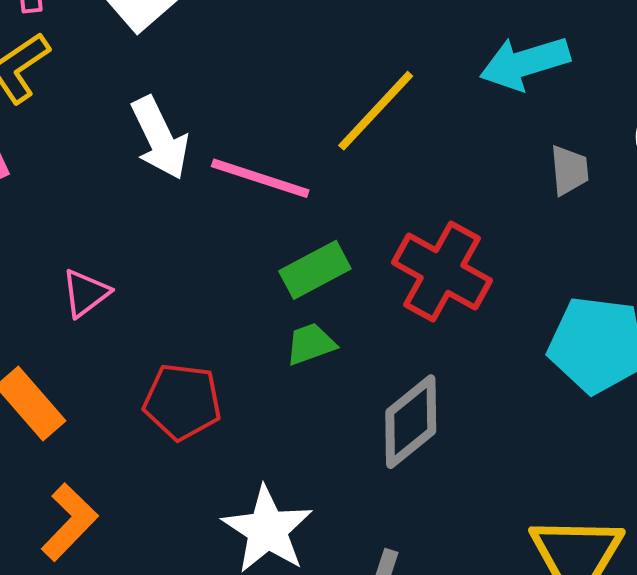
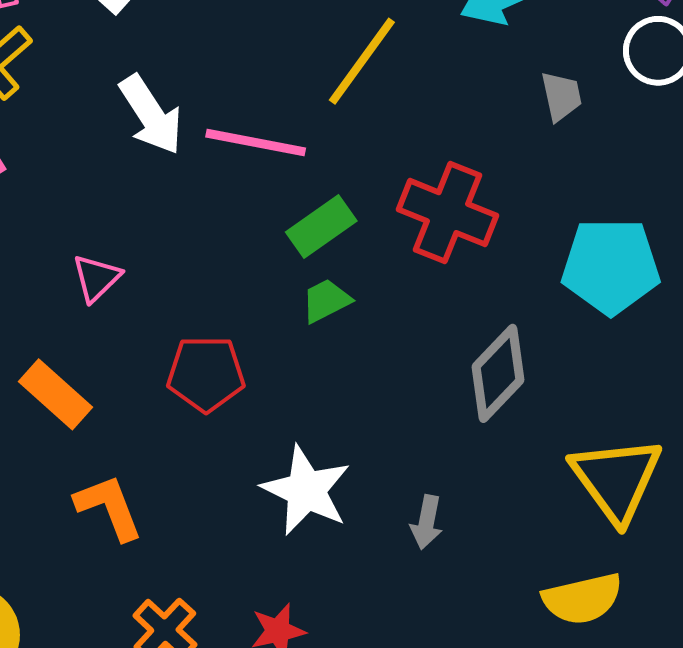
gray diamond: (411, 422) -> (498, 373), moved
orange L-shape: (69, 522) -> (109, 507), turned -58

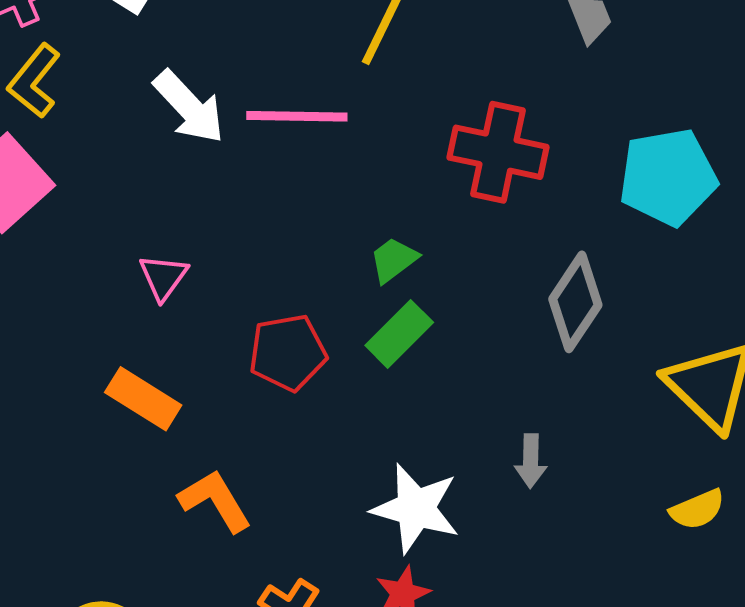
green rectangle: (321, 227) -> (399, 334), moved
white star: (306, 490) -> (416, 508), moved
yellow semicircle: (582, 599) -> (697, 509), size x0.7

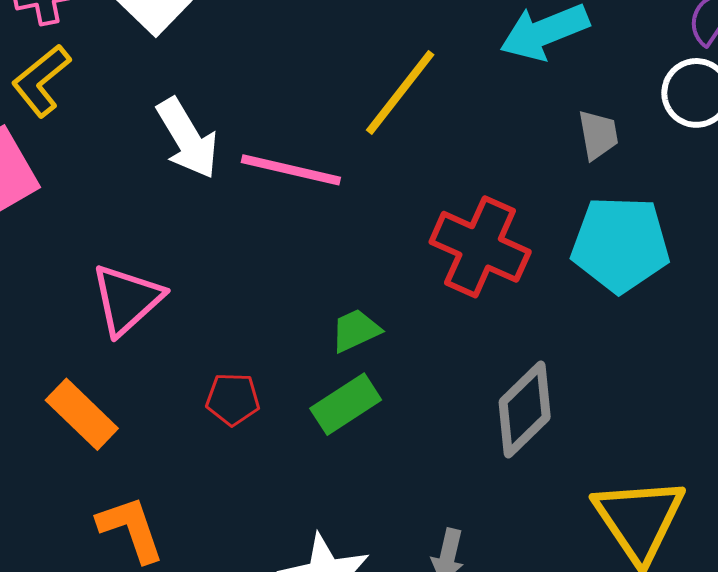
cyan pentagon: (668, 177) -> (620, 244), moved
pink triangle: (163, 277) -> (127, 299), size x1.5
red pentagon: (288, 353) -> (233, 399), size x0.7

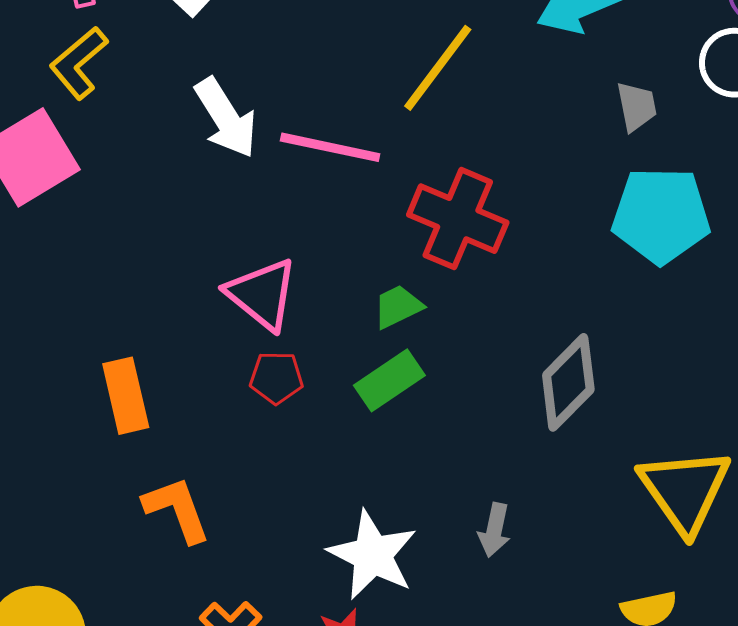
red cross: (480, 247) -> (458, 219), moved
pink triangle: (127, 299) -> (262, 294), moved, turned -38
orange rectangle: (82, 414) -> (126, 396), turned 34

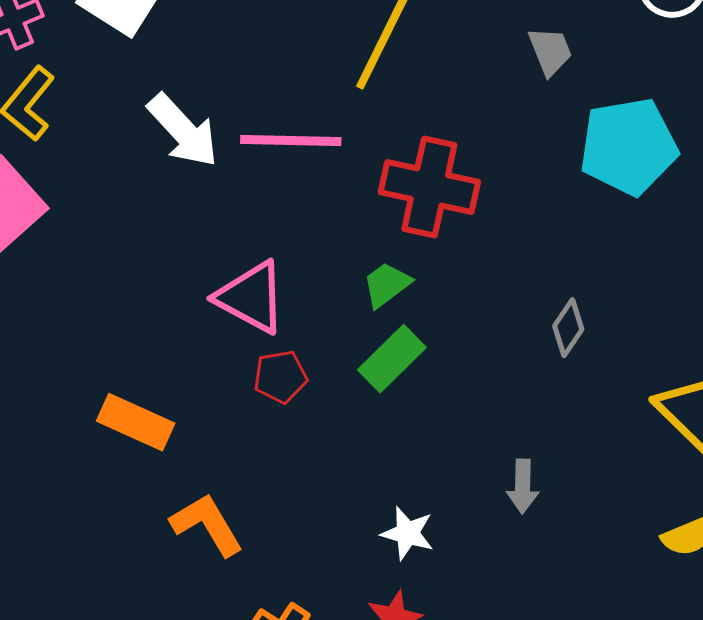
gray trapezoid: (637, 106) -> (550, 51), moved
gray diamond: (568, 382) -> (568, 328), size x0.6
orange rectangle: (126, 396) -> (136, 422), turned -42
white star: (373, 555) -> (407, 533), size x0.6

